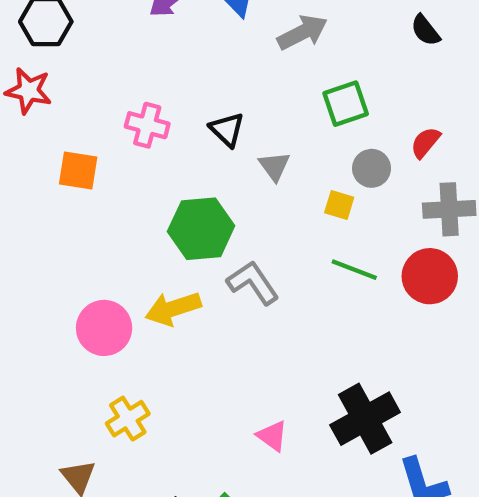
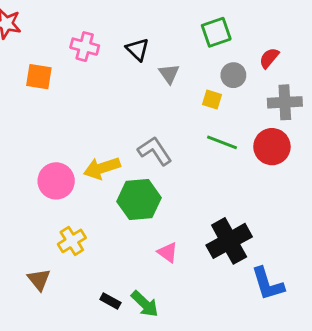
green hexagon: (201, 229) -> (139, 200), moved

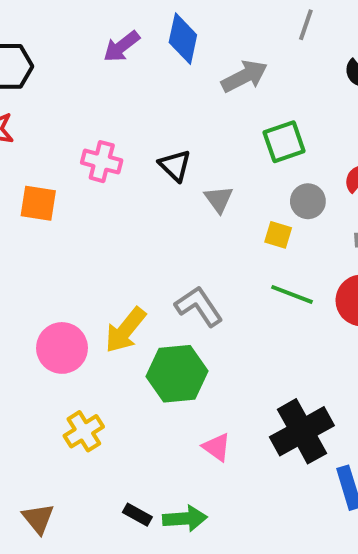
yellow arrow: (102, 168) -> (125, 330), turned -33
brown triangle: (39, 280) -> (38, 519), moved
green arrow: (145, 304) -> (185, 519), turned -48

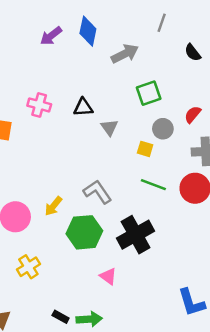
black triangle: (175, 166) -> (83, 107), turned -48
yellow arrow: (125, 330) -> (53, 206), size x0.7
black cross: (302, 431) -> (136, 235), moved

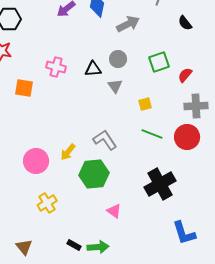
green square: (149, 93) -> (159, 62), moved
gray circle: (163, 129) -> (118, 59), moved
yellow square: (145, 149) -> (145, 104), turned -32
black cross: (136, 235) -> (160, 184), moved

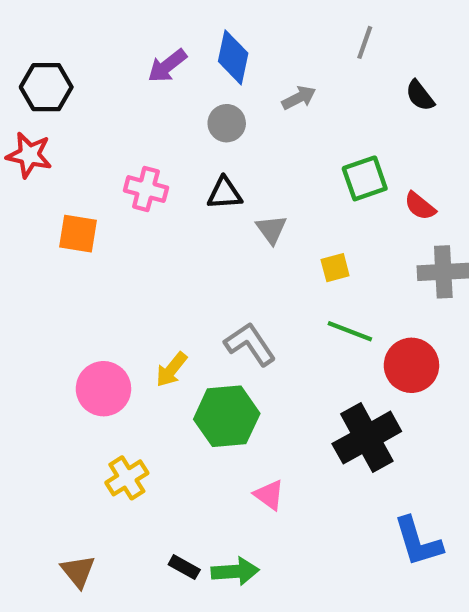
gray arrow: (128, 24) -> (299, 98), size x0.7
gray circle: (118, 59) -> (227, 123), moved
red semicircle: (185, 75) -> (420, 206), turned -91
red circle: (187, 137) -> (411, 365), moved

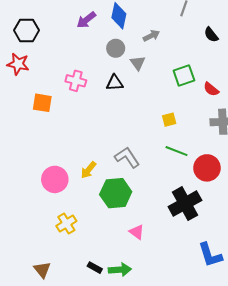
gray triangle: (271, 229) -> (138, 63), moved

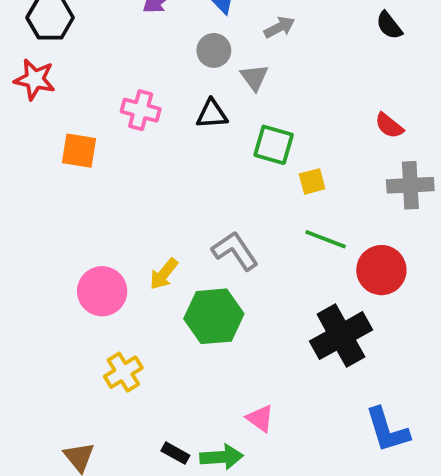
green square: (184, 76) -> (274, 145), moved, turned 35
pink triangle: (137, 232) -> (260, 418), moved

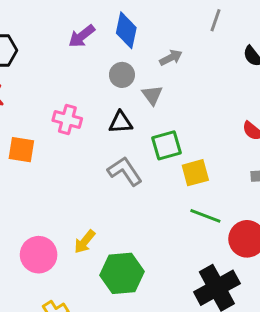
green square: (274, 145) -> (167, 145), turned -32
yellow square: (312, 181) -> (195, 173), size x1.4
gray L-shape: (235, 251) -> (125, 171), moved

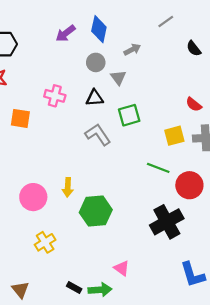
gray line: (215, 20) -> (166, 22), turned 35
yellow square: (195, 173) -> (174, 136), moved
yellow arrow: (85, 242) -> (68, 187), turned -36

